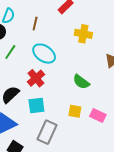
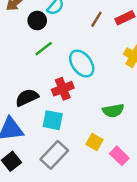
brown line: (35, 24) -> (96, 19), moved
green semicircle: (81, 82) -> (113, 111), turned -66

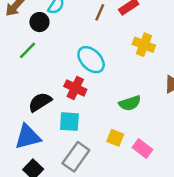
green line: (44, 49) -> (27, 50), moved
red cross: (63, 89) -> (75, 88), turned -35

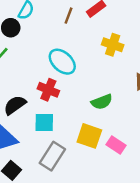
yellow square: (115, 138) -> (89, 136), size x1.5

